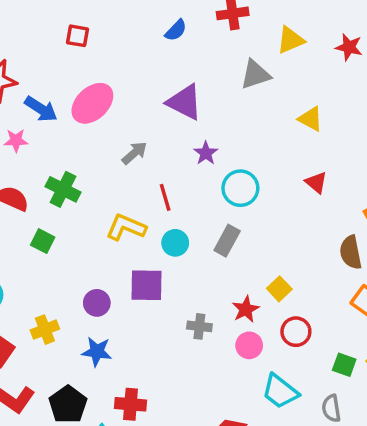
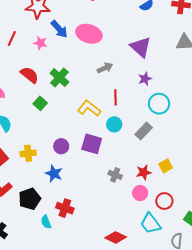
pink ellipse: (92, 103) -> (89, 34), turned 45
red circle: (296, 332) -> (164, 201), moved

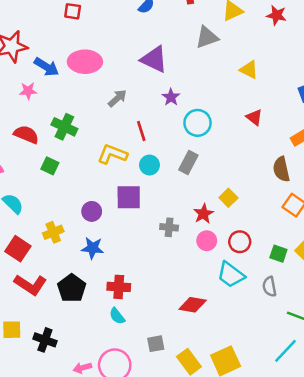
cyan semicircle: (46, 222) -> (117, 316), moved

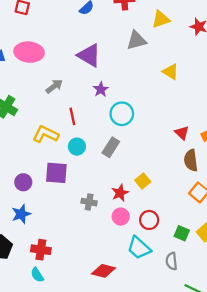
red triangle: (254, 117) -> (182, 133), moved
blue star: (93, 248) -> (21, 214), turned -30

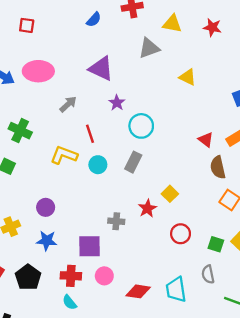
yellow triangle: (161, 19) -> (172, 24), turned 36
purple square: (56, 173) -> (90, 246), moved
blue star: (21, 214) -> (47, 241), turned 30
pink circle: (121, 217) -> (104, 276), moved
cyan trapezoid: (139, 248) -> (176, 290), moved, turned 45

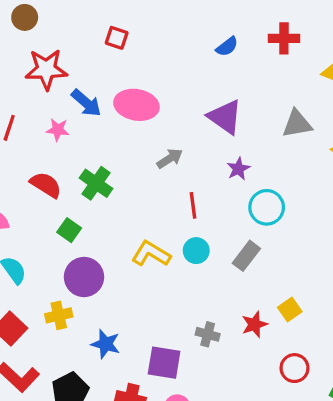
red square: (27, 25) -> (117, 38), moved
gray triangle: (149, 48) -> (297, 124), moved
yellow L-shape: (64, 155) -> (151, 254), moved
purple circle: (46, 207) -> (84, 277), moved, size x1.5

